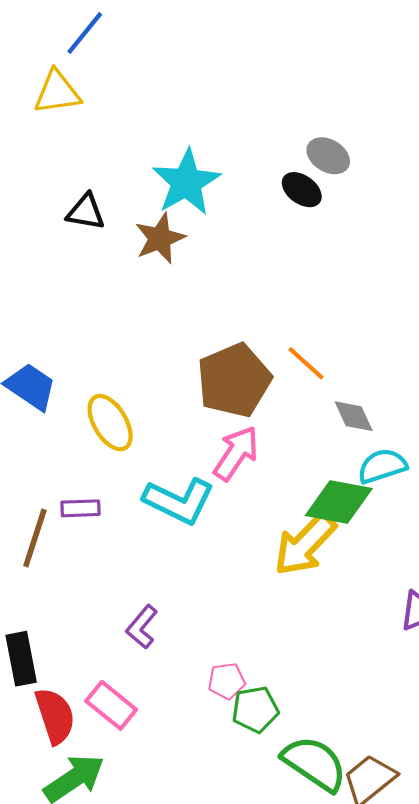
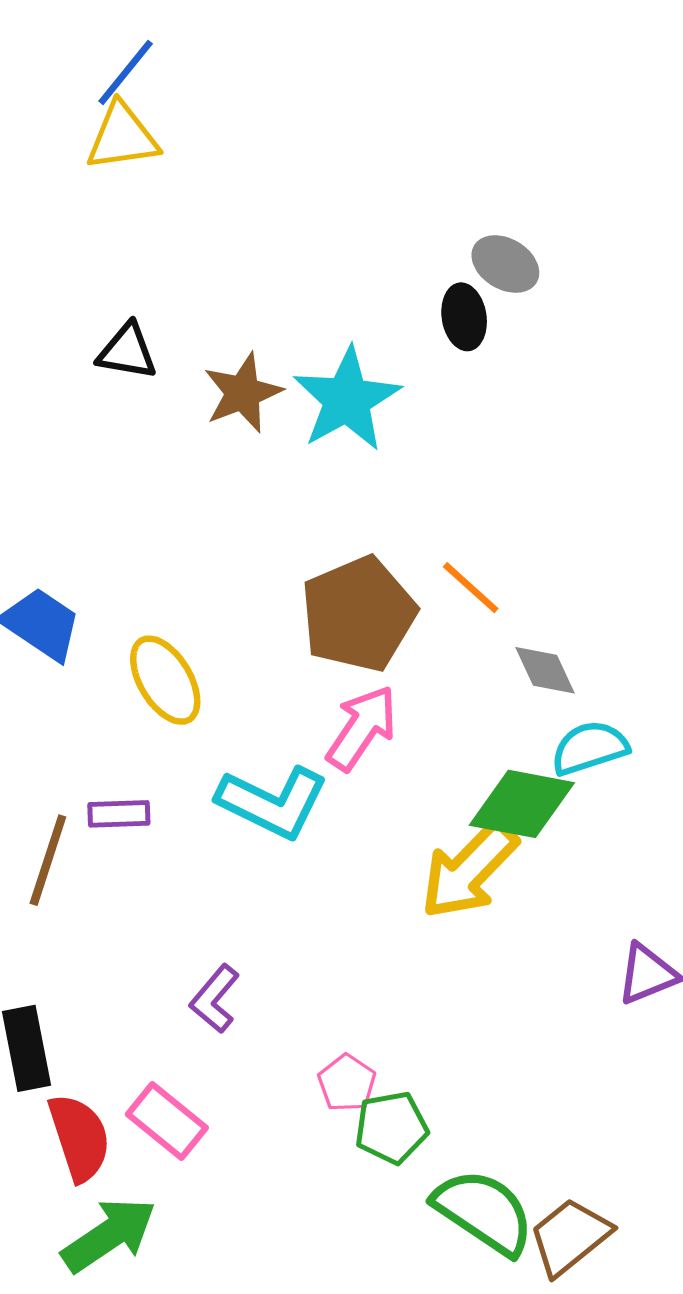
yellow triangle: (57, 92) -> (122, 137), moved
cyan star: (186, 182) -> (347, 399), moved
black ellipse: (302, 190) -> (464, 317), turned 45
pink pentagon: (227, 681) -> (347, 1083), turned -30

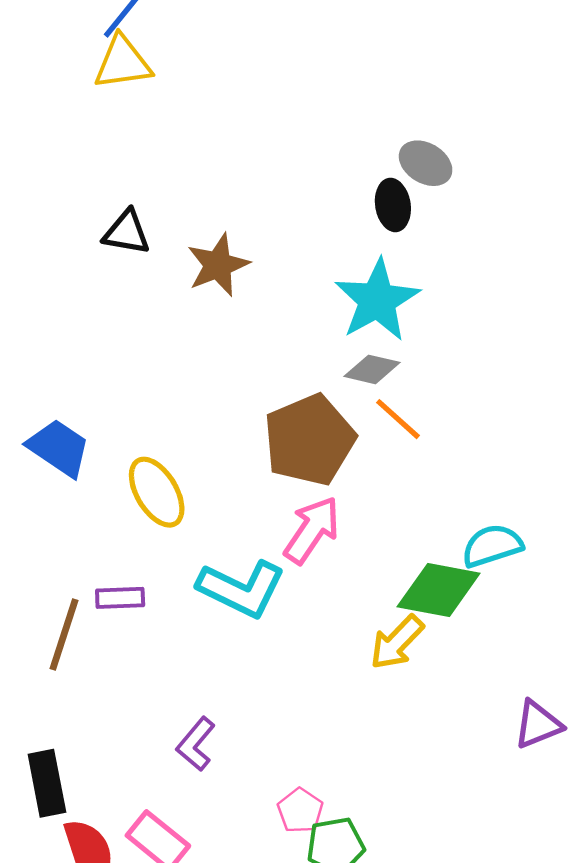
cyan star: (347, 399) -> (377, 300), moved
gray diamond: (545, 670) -> (372, 369), moved, turned -52
yellow arrow: (469, 870) -> (397, 642), size x0.7

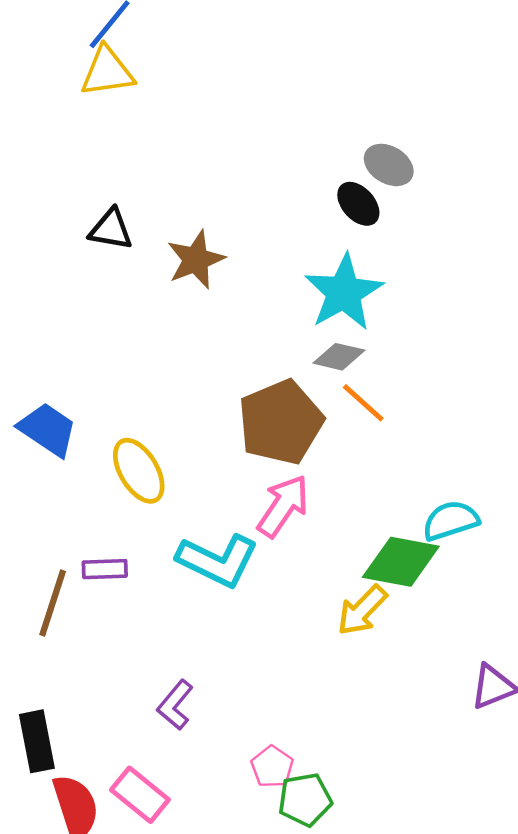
black ellipse: (393, 205) -> (358, 204), turned -33

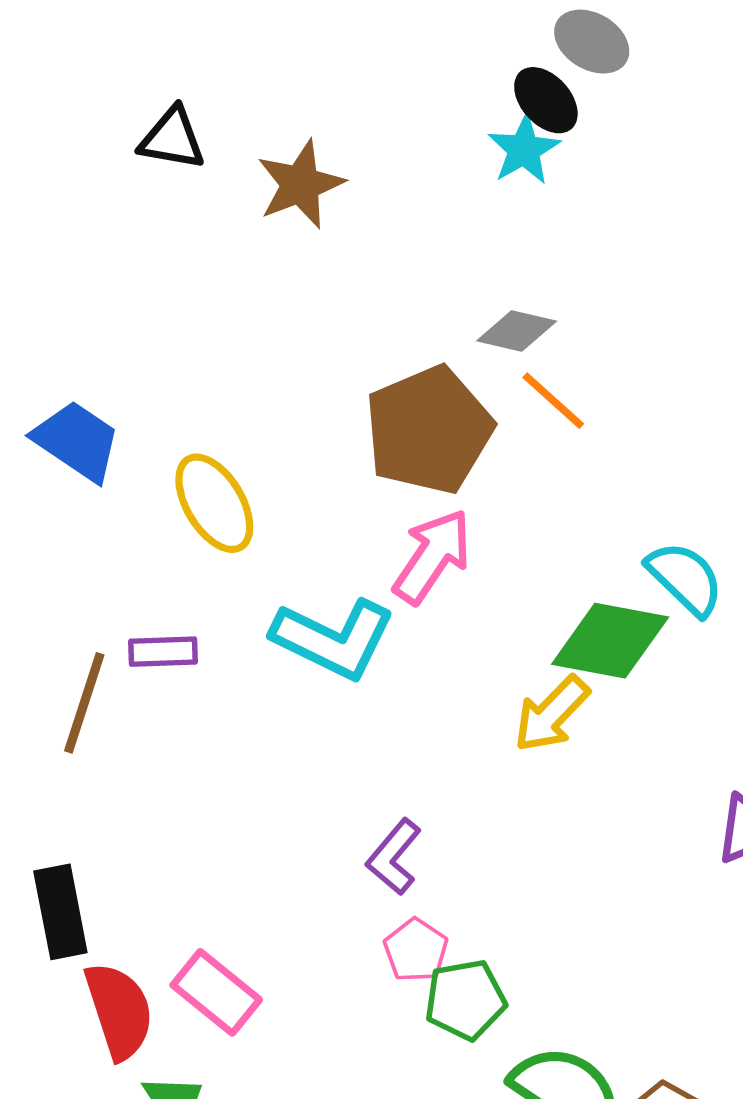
cyan star: (344, 292) -> (524, 150), moved, size x0.6
cyan semicircle: (451, 521) -> (685, 578), turned 62
purple L-shape: (175, 705) -> (394, 857), moved

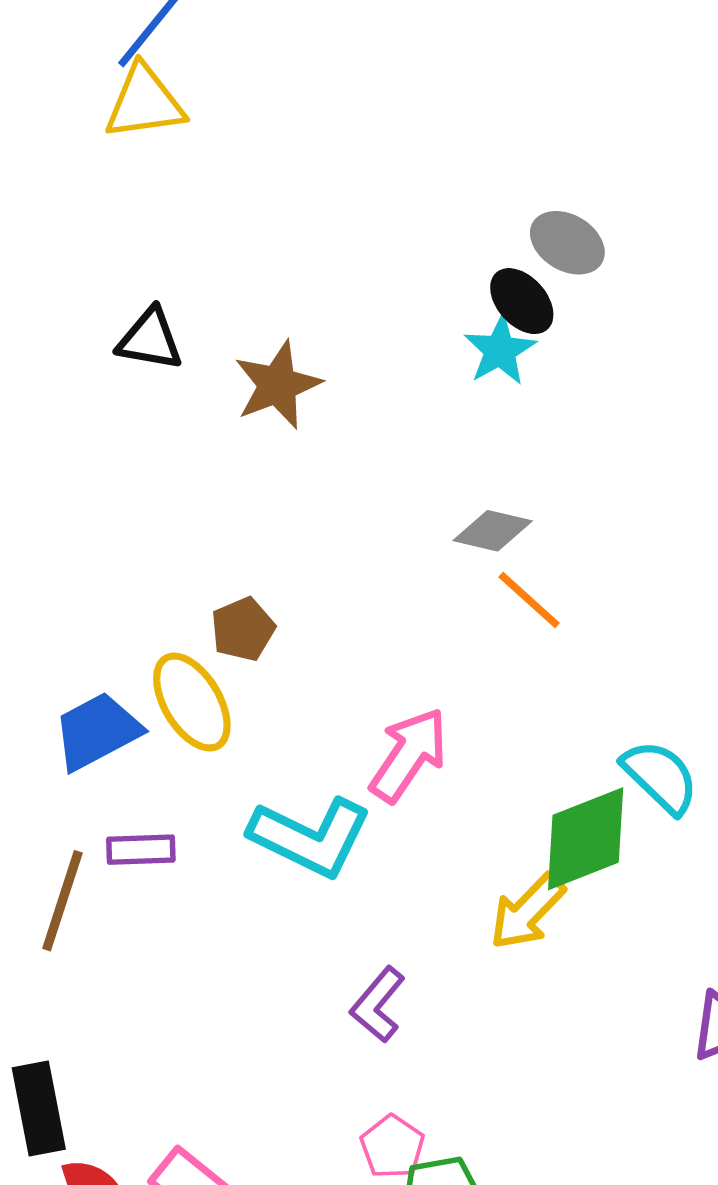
brown pentagon: (429, 430) -> (243, 629), moved, size x0.5
blue trapezoid: (77, 441) -> (97, 731), moved, turned -62
green diamond: (610, 641) -> (586, 839), turned -32
purple L-shape: (394, 857) -> (378, 1005), moved

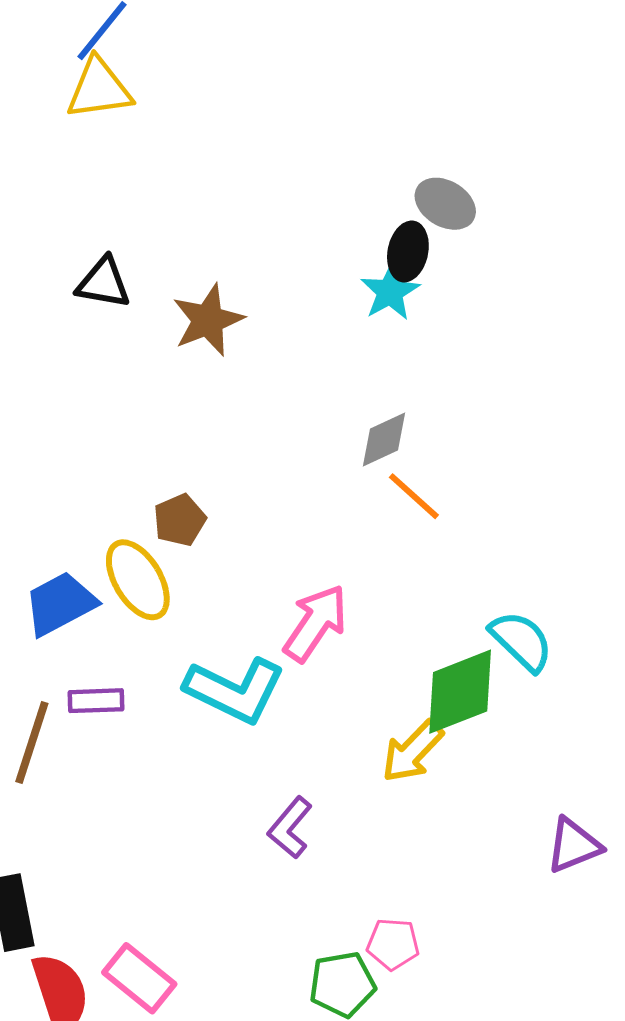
black ellipse: (522, 301) -> (408, 251), turned 54
gray diamond: (493, 531) -> (384, 440), turned -38
pink pentagon: (392, 1147) -> (393, 944), moved, turned -30

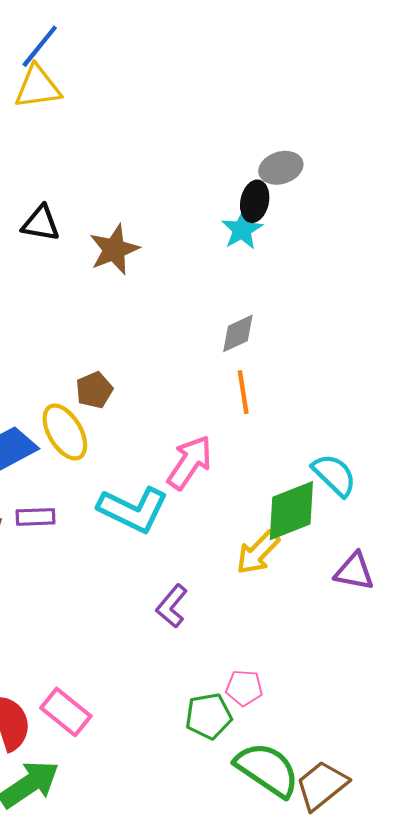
gray ellipse: (445, 204) -> (281, 168), turned -48
orange line: (414, 496) -> (243, 392), moved, turned 39
purple triangle: (574, 845) -> (354, 571), moved, turned 33

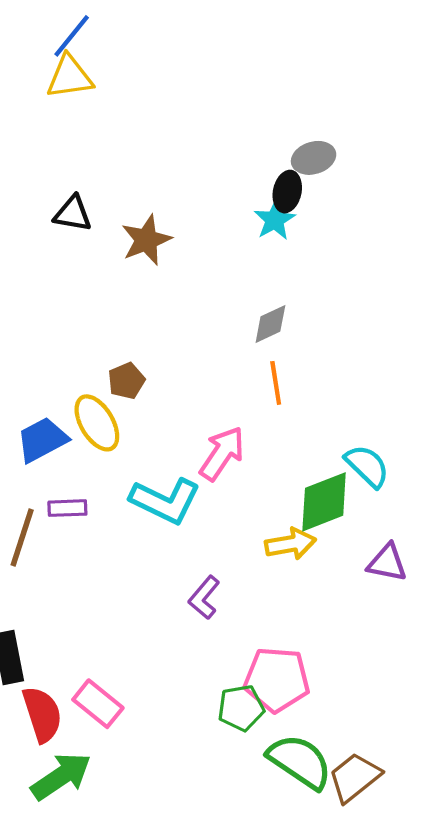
yellow arrow: (258, 553) -> (290, 544), turned -144
pink pentagon: (244, 688) -> (277, 680), size x1.8

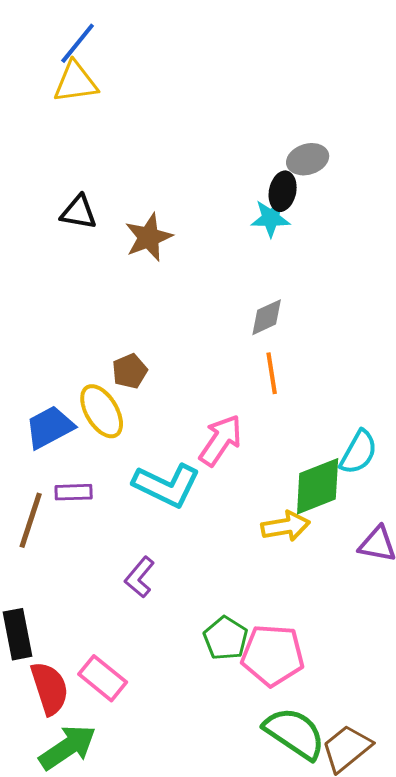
cyan star: (275, 220) -> (271, 218), turned 30
cyan semicircle: (367, 466) -> (359, 452), turned 75
purple L-shape: (204, 598) -> (140, 577), moved
green pentagon: (241, 708) -> (226, 638), moved, turned -30

